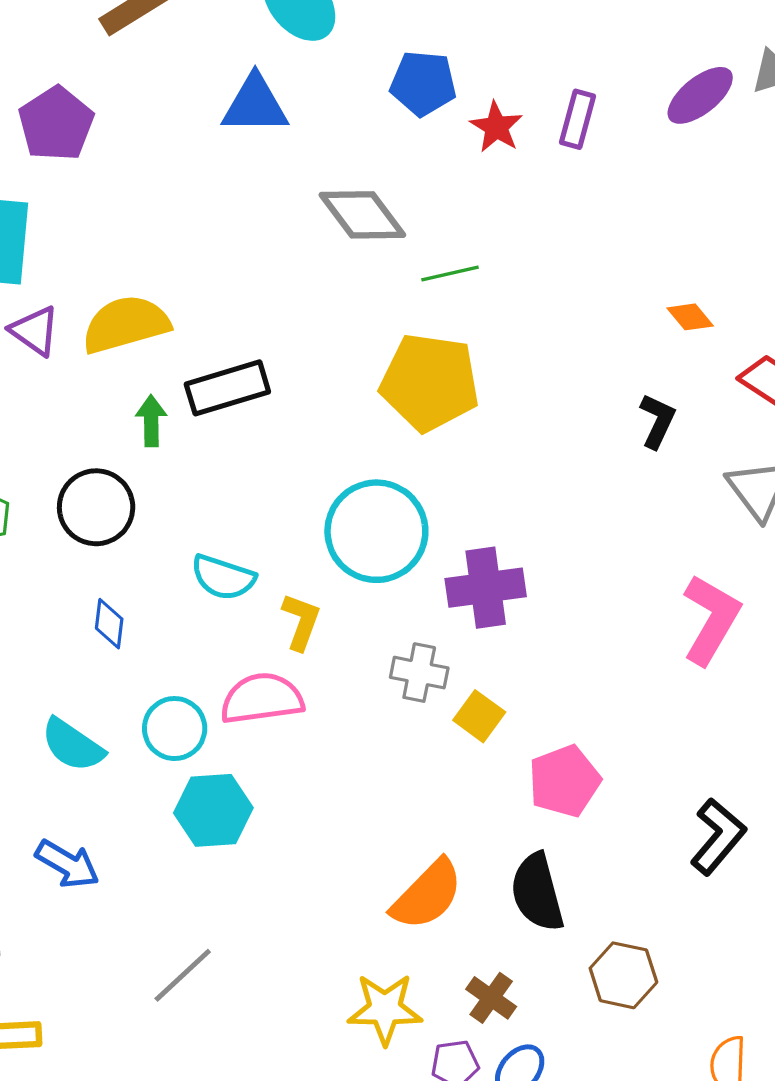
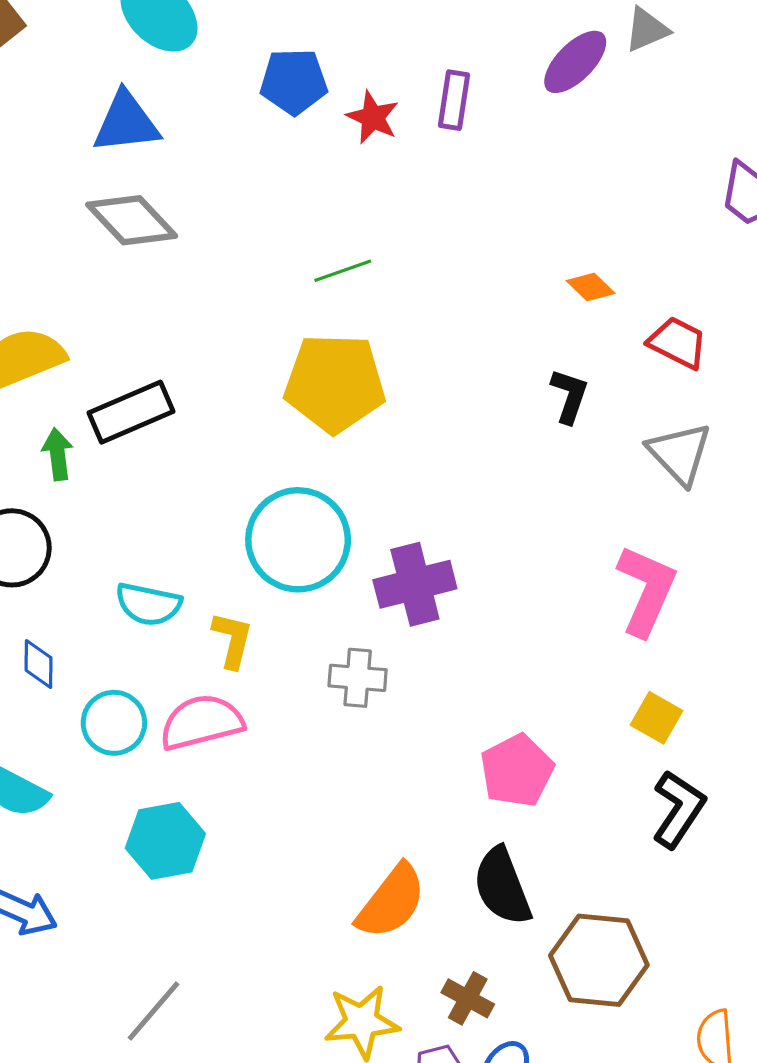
gray diamond: (362, 215) -> (132, 220), moved
yellow square: (479, 716) -> (656, 718), moved
cyan circle: (175, 729) -> (114, 723), moved
brown hexagon: (623, 975) -> (599, 960), size x1.4

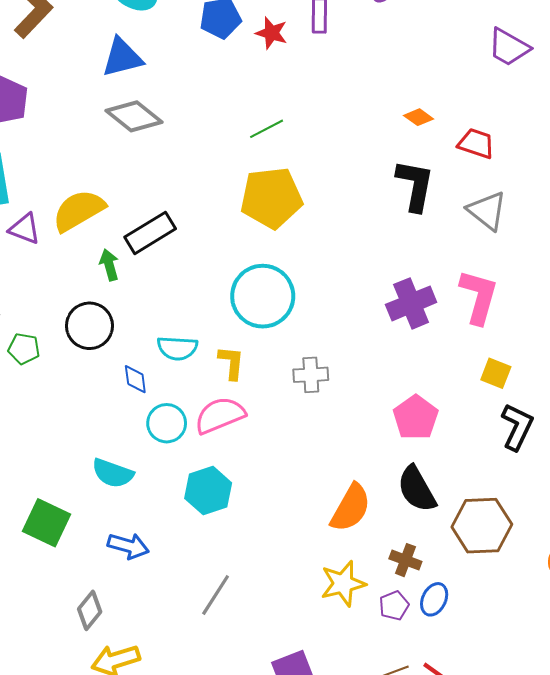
black L-shape: (569, 396) -> (415, 185), size x1.6
purple cross: (415, 584) -> (411, 303), moved
blue diamond: (39, 664) -> (135, 379), moved

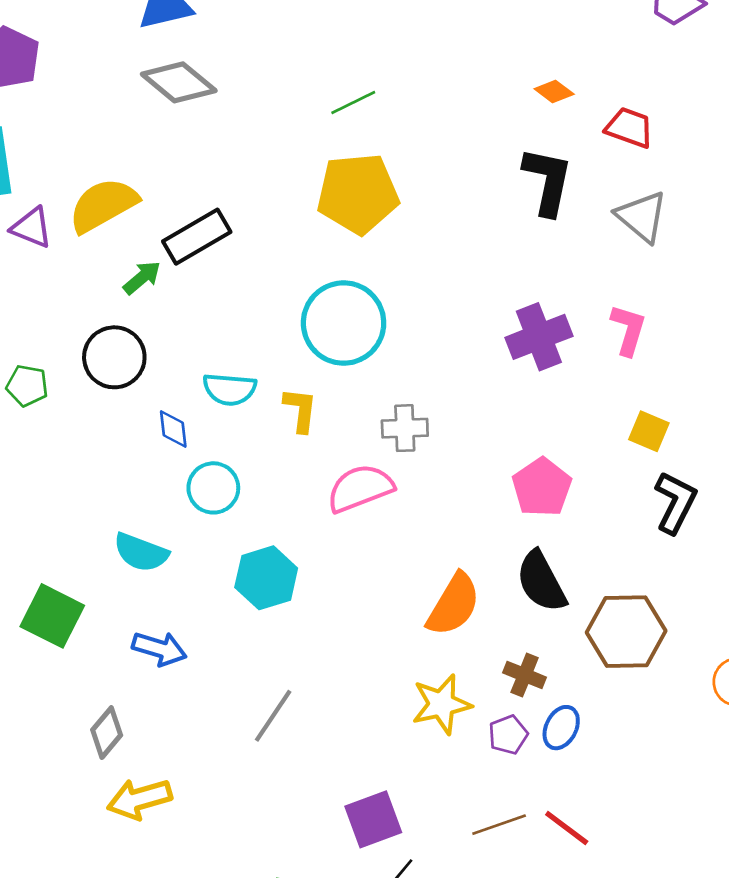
green arrow: (109, 265) -> (142, 278), turned 64
pink L-shape: (479, 297) -> (628, 330), size x0.7
pink semicircle: (220, 415) -> (360, 488), moved

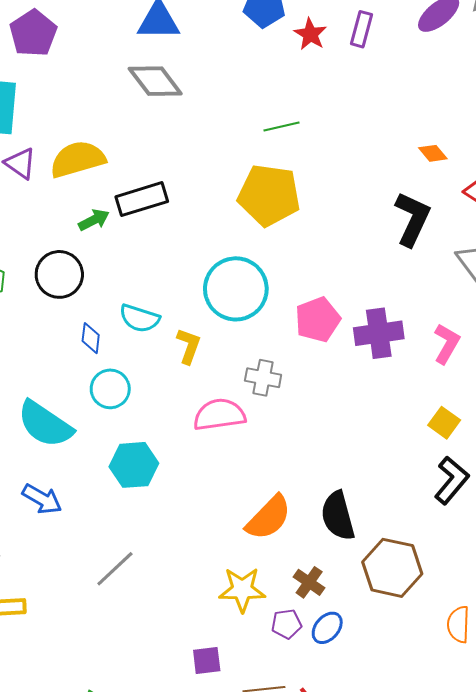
pink pentagon: (542, 487) -> (318, 320), moved
cyan semicircle: (141, 552) -> (45, 424), size x1.4
purple square: (373, 819) -> (207, 660), moved, size x0.7

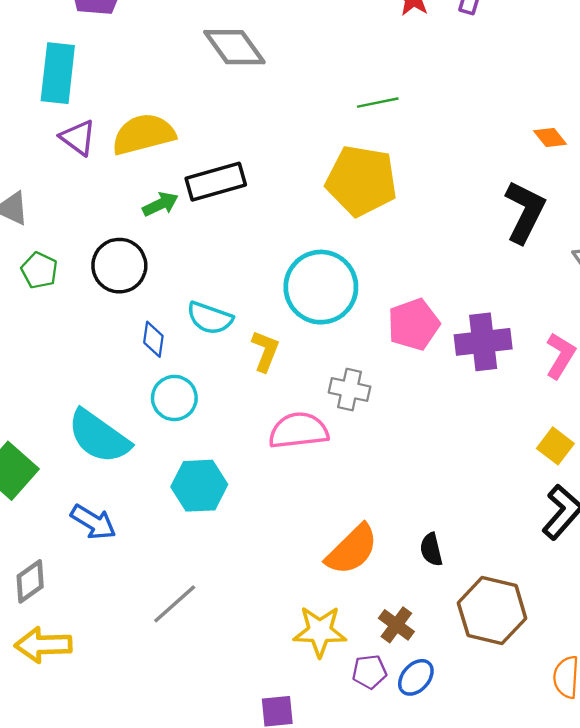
black semicircle: (338, 516) -> (431, 549), size x0.6

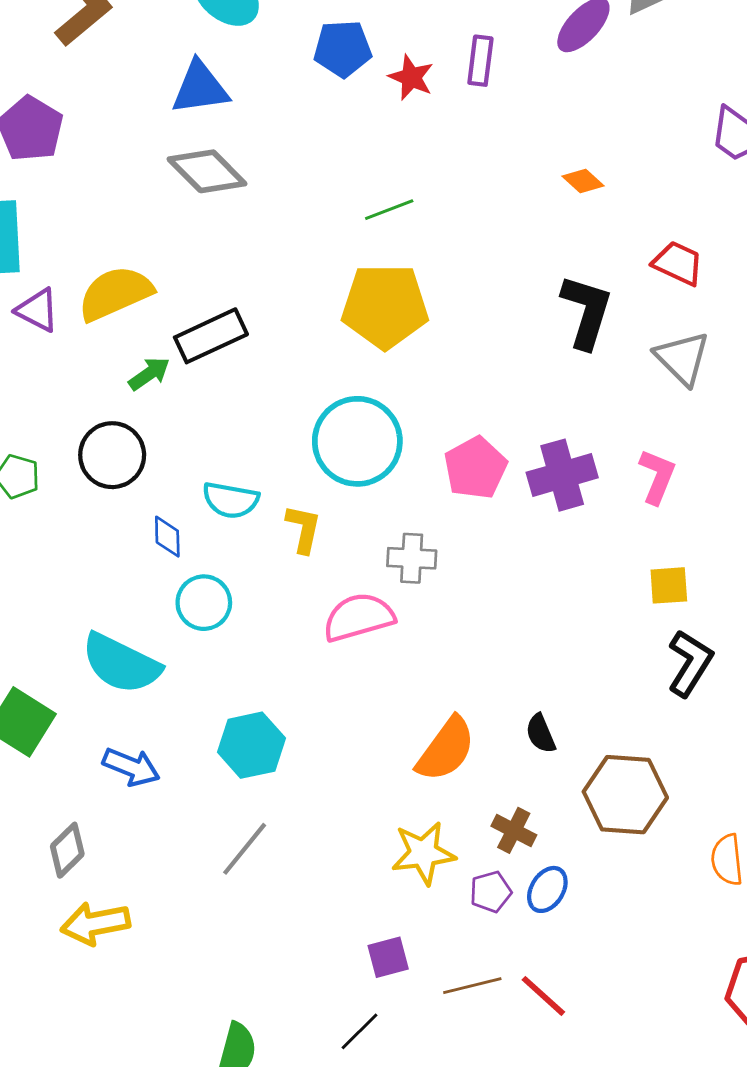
orange diamond: (550, 138) -> (583, 181), moved
yellow square: (555, 446) -> (669, 585), turned -32
cyan hexagon: (199, 486) -> (251, 745), moved

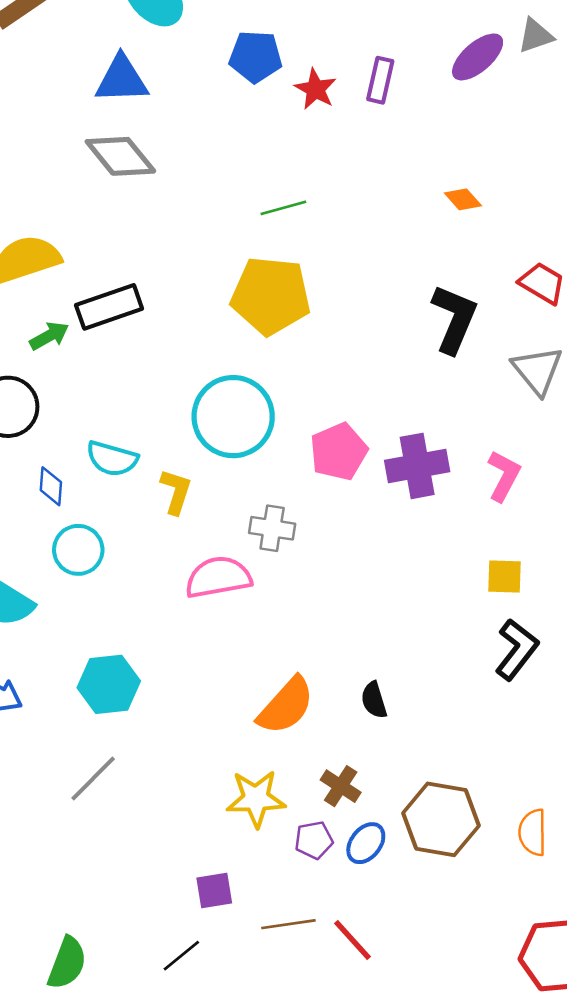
brown hexagon: (625, 795) -> (441, 819), moved

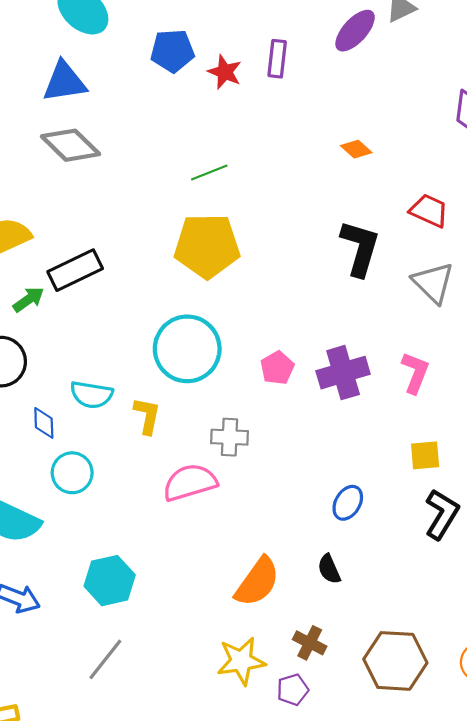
pink pentagon: (339, 452) -> (277, 368), size x0.7
blue ellipse: (366, 843) -> (348, 503), moved

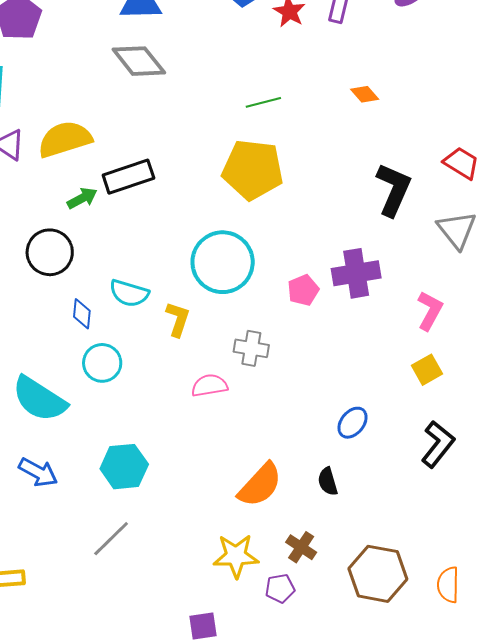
orange diamond: (356, 149) -> (365, 94), moved
purple cross: (343, 373) -> (356, 273), moved
yellow square: (425, 455) -> (427, 370), moved, turned -32
pink semicircle: (190, 482) -> (209, 386), size x0.7

